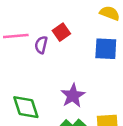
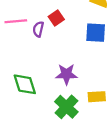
purple star: (73, 96) -> (66, 74), turned 30

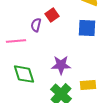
pink line: (16, 21) -> (16, 41), moved

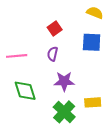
purple semicircle: (36, 25) -> (53, 54), moved

